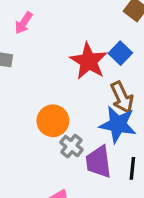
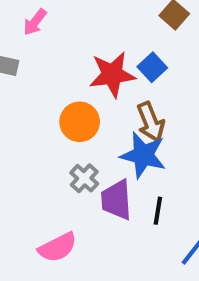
red star: (89, 61) -> (112, 75), turned 30
orange circle: (53, 121) -> (80, 122), moved

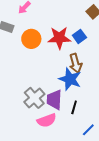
orange circle: (80, 122) -> (31, 39), moved
gray cross: (84, 178) -> (34, 98), moved, size x1.5
pink semicircle: (57, 247) -> (47, 120), moved

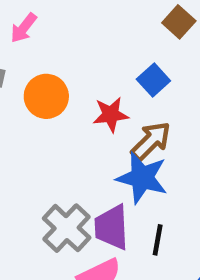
red star: (59, 38) -> (111, 115), moved, size x0.7
brown arrow: (76, 63) -> (151, 141), turned -114

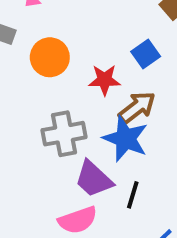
purple trapezoid: (112, 227) -> (94, 179), turned -51
gray cross: (67, 228) -> (64, 134), moved, turned 30

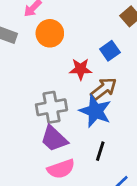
orange circle: (50, 57) -> (50, 33), moved
purple trapezoid: (94, 179) -> (54, 139), moved

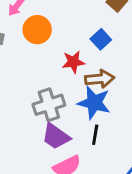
brown arrow: (104, 89) -> (100, 79), turned 40
black line: (100, 151) -> (95, 135), moved

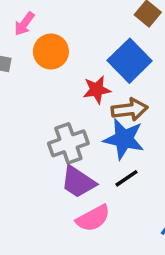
blue square: (101, 39) -> (130, 61), size x1.6
black line: (95, 135) -> (127, 178), turned 48

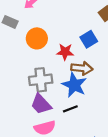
orange circle: (51, 51) -> (37, 38), moved
blue square: (130, 61) -> (89, 39), size x0.7

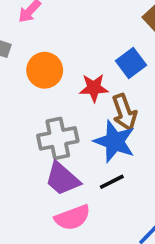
brown arrow: (82, 68) -> (124, 112), turned 70

